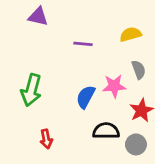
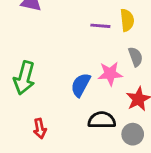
yellow semicircle: (131, 34) -> (127, 20), turned 100
purple line: (83, 44) -> (100, 26), moved

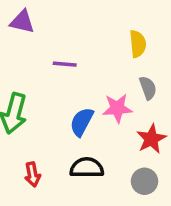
purple line: (100, 26) -> (65, 64), moved
black semicircle: (102, 120) -> (87, 168), moved

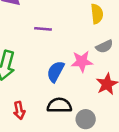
gray semicircle: (148, 88) -> (104, 46), turned 84
gray circle: (145, 181) -> (86, 119), moved

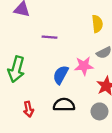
gray circle: (86, 119) -> (99, 111), moved

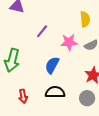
purple line: (50, 37) -> (42, 31), turned -56
pink star: (84, 66) -> (69, 42), moved

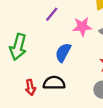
black semicircle: (55, 92) -> (54, 83), moved

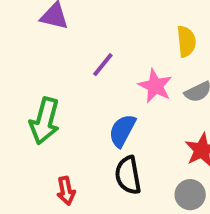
pink star: (82, 27) -> (155, 86), turned 30
black semicircle: (54, 83) -> (128, 175), moved, turned -100

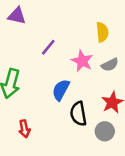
black semicircle: (128, 175) -> (78, 114), moved

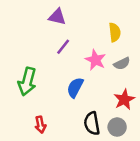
purple triangle: (17, 16) -> (57, 17), moved
black semicircle: (78, 114) -> (92, 123), moved

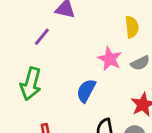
purple line: (63, 47) -> (42, 37), moved

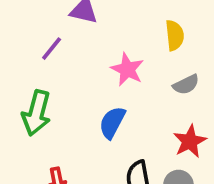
pink star: (110, 59) -> (127, 69), moved

